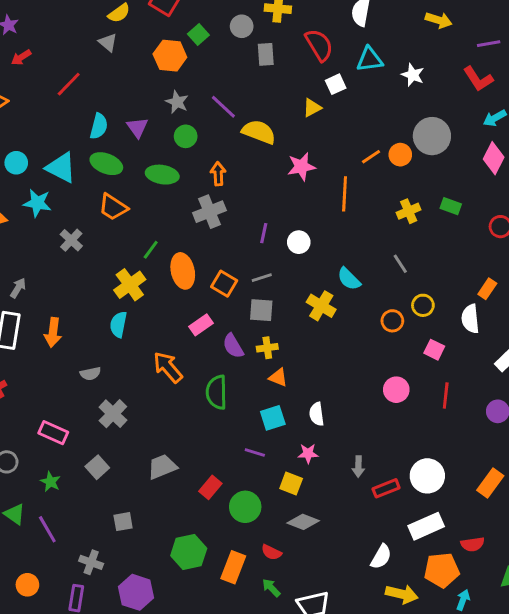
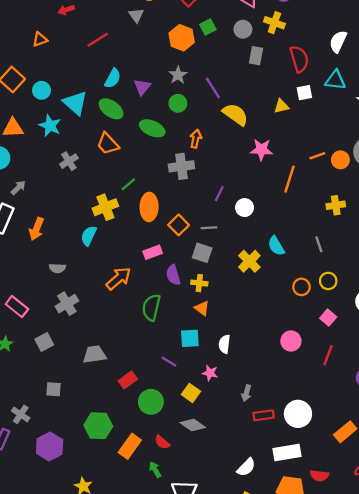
orange arrow: (168, 367) -> (119, 278), turned 76

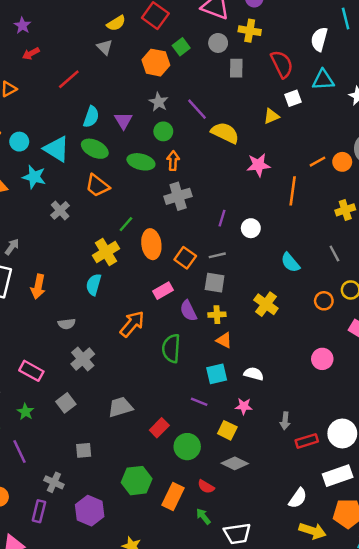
orange arrow: (196, 139) -> (173, 161), moved
yellow cross: (249, 261) -> (266, 304), moved
white semicircle: (224, 344) -> (254, 374), turned 108

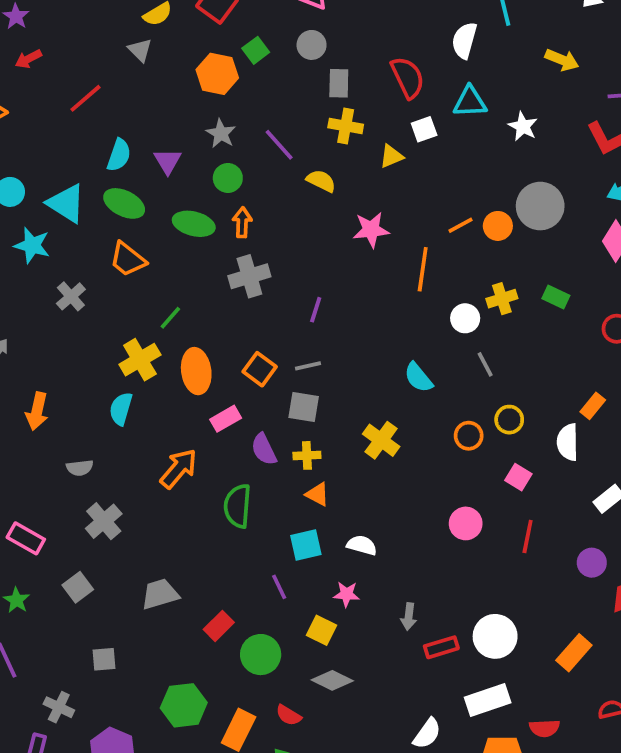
yellow cross: (250, 31) -> (346, 126), moved
yellow semicircle: (225, 133) -> (321, 181), size x0.7
white circle: (251, 228) -> (465, 318), moved
orange ellipse: (151, 244) -> (196, 371), moved
purple line: (199, 402) -> (279, 587), turned 42

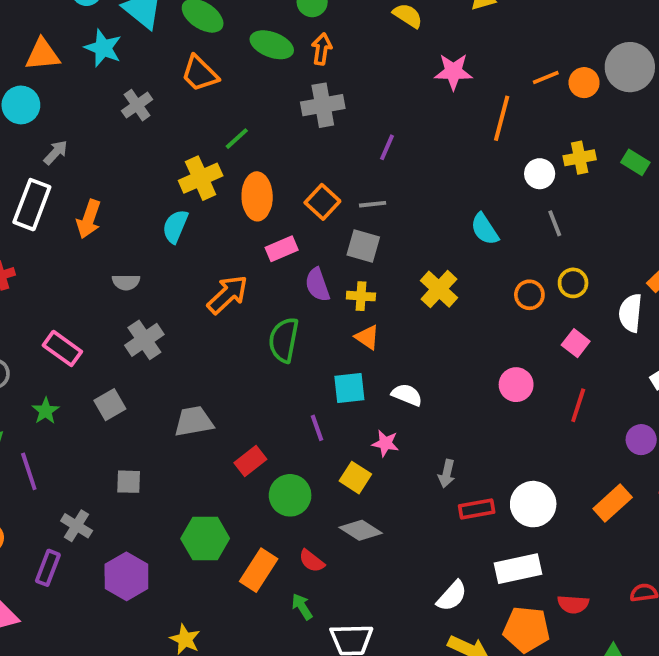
orange rectangle: (574, 653) -> (613, 503), moved

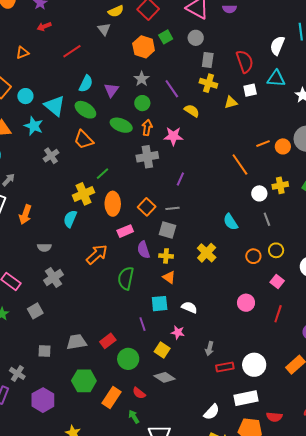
pink star: (453, 72) -> (173, 136), moved
orange line: (502, 118) -> (240, 165), turned -50
gray trapezoid: (194, 421) -> (77, 342), moved

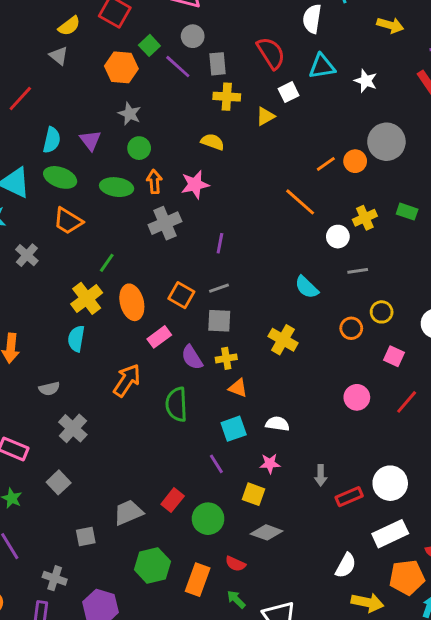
purple line: (172, 89) -> (178, 67), moved
gray line: (267, 219) -> (358, 271), turned -64
red line: (278, 314) -> (407, 402), turned 36

